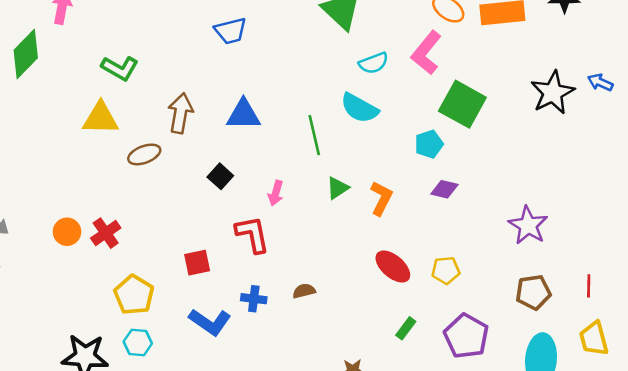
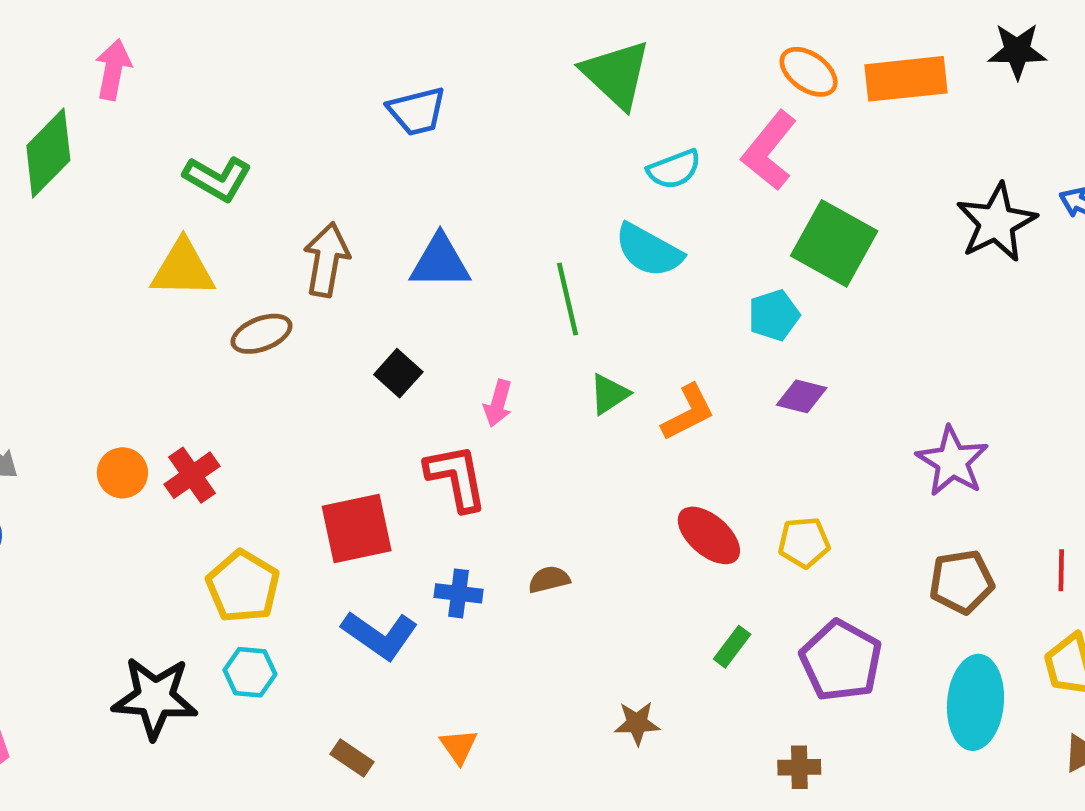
orange L-shape: (381, 198) -> (688, 413), turned 36
red square: (197, 263) -> (357, 528), size x1.5

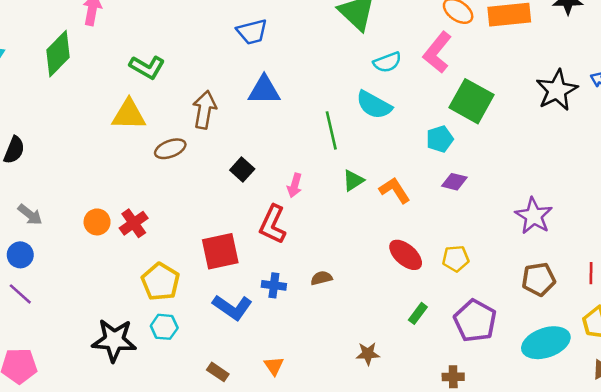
blue triangle: (440, 262) -> (264, 90), moved
orange L-shape: (688, 413) -> (395, 190), turned -96
red L-shape: (456, 477) -> (273, 224), turned -144
cyan ellipse: (975, 702) -> (546, 343), turned 66

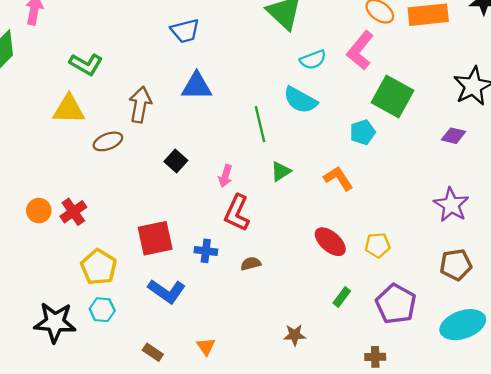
purple diamond: (454, 182) -> (454, 136), moved
orange L-shape: (395, 190) -> (338, 178), moved
red L-shape: (273, 224) -> (237, 213), moved
blue cross: (274, 285) -> (206, 251), moved

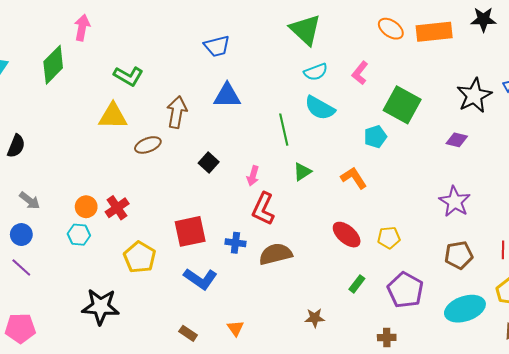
pink L-shape: (360, 50) -> (360, 73), moved, size x0.7
cyan semicircle: (313, 60) -> (316, 72), moved
brown semicircle: (251, 264) -> (276, 254), size x1.8
cyan hexagon: (102, 310) -> (79, 235), moved

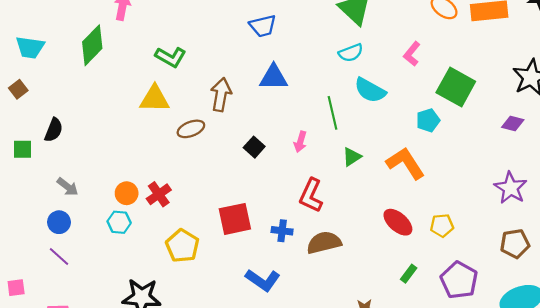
cyan semicircle: (316, 72) -> (351, 53), moved
pink arrow: (253, 176) -> (300, 142), moved
orange L-shape: (354, 178) -> (405, 163), size x1.4
blue L-shape: (200, 279) -> (263, 280), moved

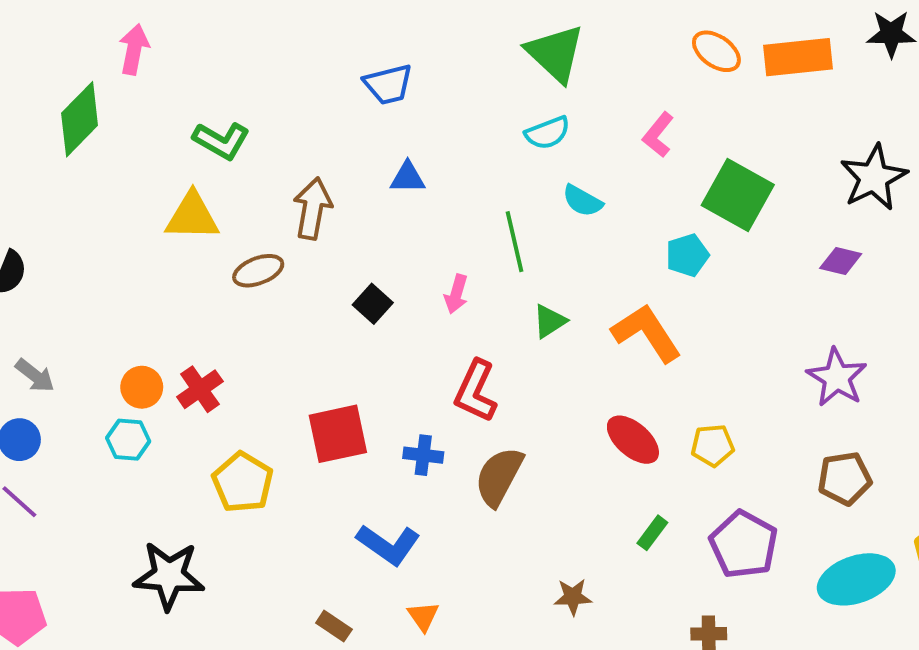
blue triangle: (274, 77) -> (408, 178), size x0.7
cyan semicircle: (370, 90) -> (582, 201), size x0.7
brown semicircle: (324, 243) -> (499, 477), turned -48

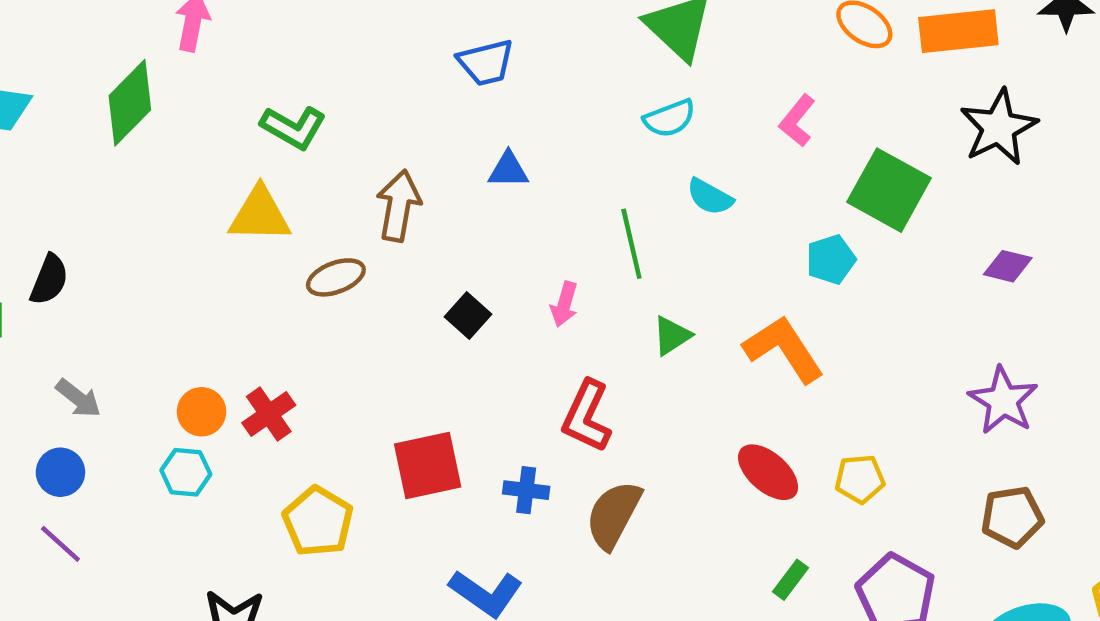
black star: (874, 178) -> (999, 127), moved

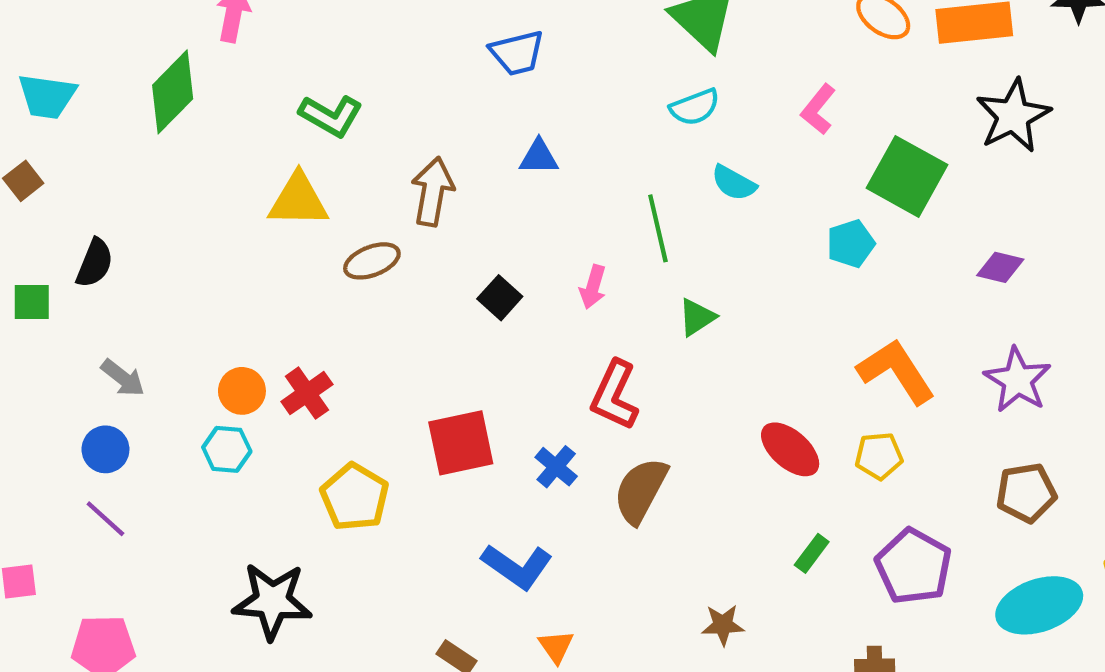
purple diamond: (1008, 266) -> (1000, 267), moved
orange L-shape: (784, 349) -> (896, 371), moved
blue cross: (526, 490) -> (556, 467), turned 33

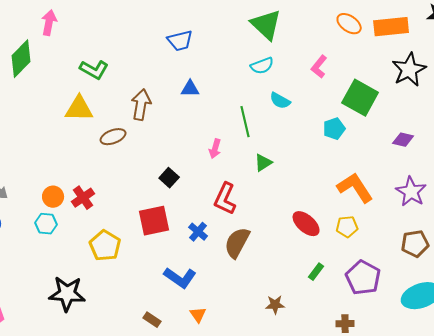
black square: (500, 298) -> (169, 178), moved

